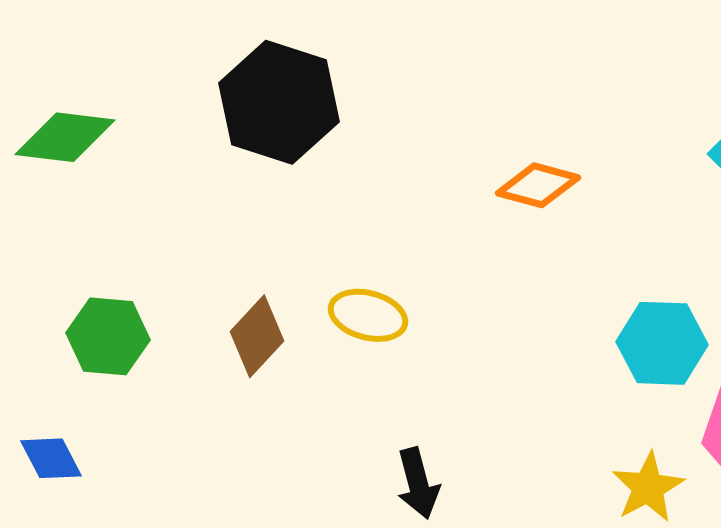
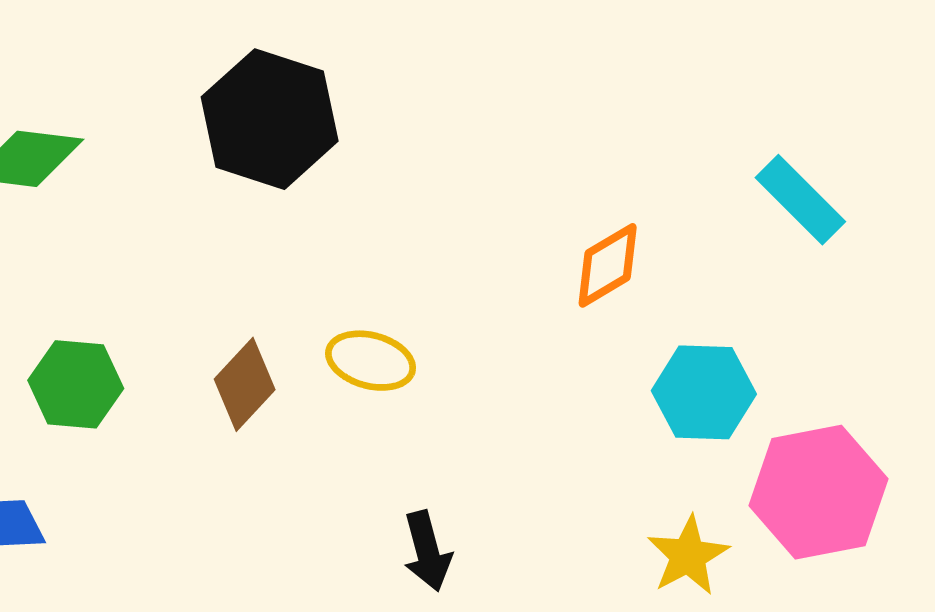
orange diamond: (538, 185) -> (608, 265), moved, turned -46

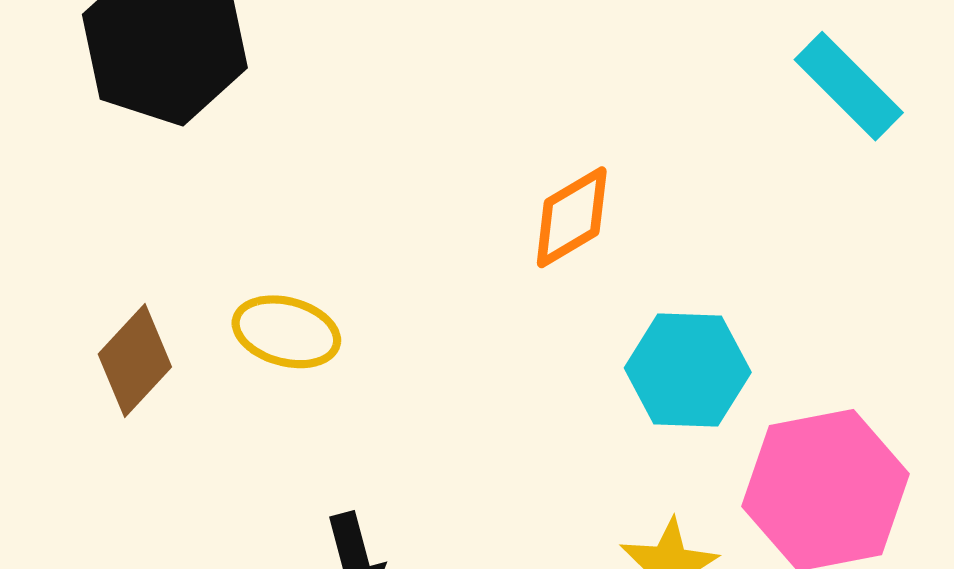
cyan rectangle: (800, 200) -> (849, 86), moved

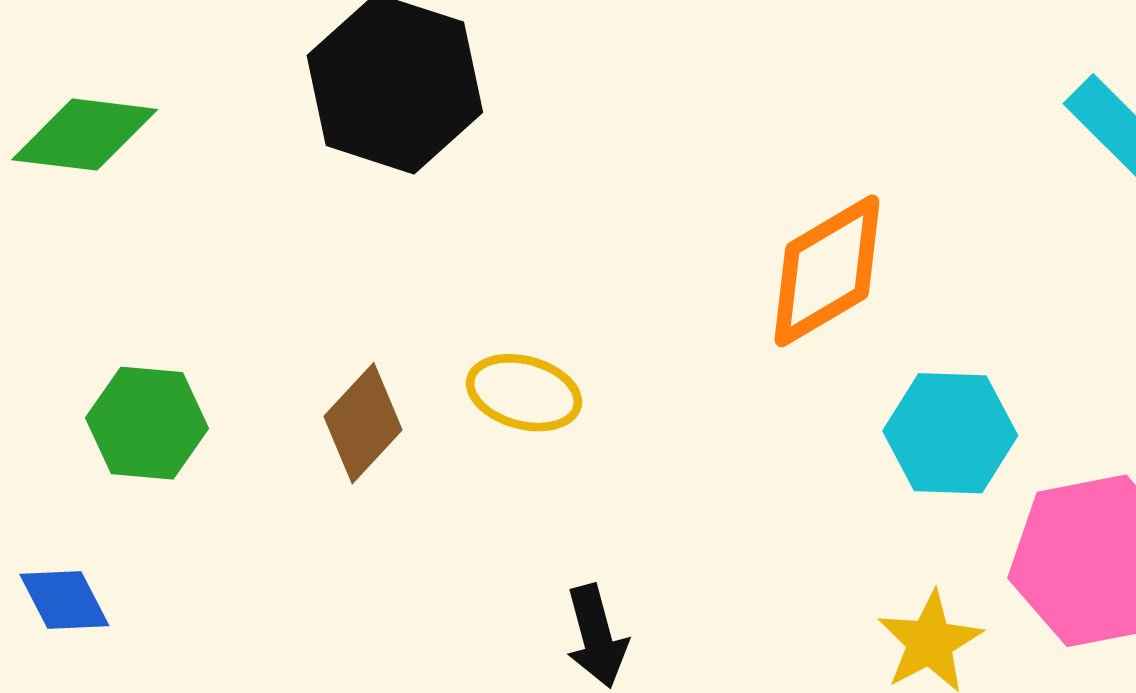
orange diamond: (572, 217) -> (827, 271), size x1.4

